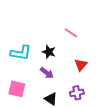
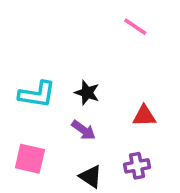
pink line: (71, 33) -> (135, 27), moved
red triangle: (81, 65) -> (144, 116), turned 48

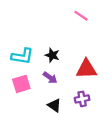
red triangle: (144, 116) -> (86, 69), size x1.5
pink square: (30, 159) -> (21, 84), moved, turned -30

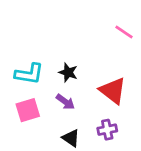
pink line: (81, 16) -> (124, 32), moved
red triangle: (86, 69) -> (113, 91), turned 40

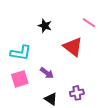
black star: (68, 72) -> (45, 26), moved
red triangle: (113, 91) -> (73, 47), moved

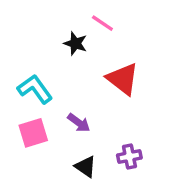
pink line: (89, 23) -> (102, 23), moved
cyan L-shape: (21, 53) -> (35, 89), turned -135

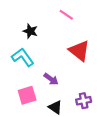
black star: (75, 43) -> (30, 31), moved
pink square: (33, 133) -> (27, 95), moved

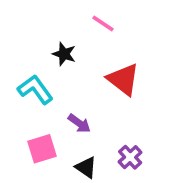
black star: (30, 31) -> (64, 54), moved
purple cross: (84, 101) -> (130, 157), turned -32

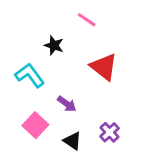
pink square: (42, 149) -> (35, 125), turned -30

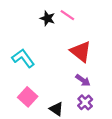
black star: (54, 45) -> (48, 18), moved
purple arrow: (67, 104) -> (83, 80), moved

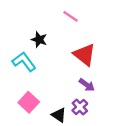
black star: (48, 18) -> (39, 40), moved
purple cross: (85, 102) -> (80, 107), moved

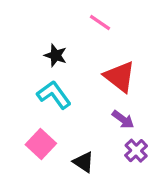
cyan L-shape: (24, 62) -> (54, 95), moved
purple cross: (80, 107) -> (136, 151), moved

